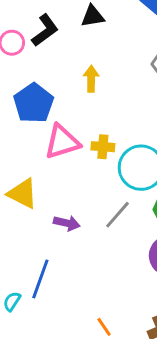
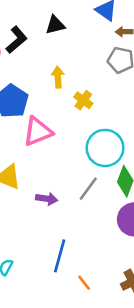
yellow cross: (103, 147) -> (83, 100), moved, turned 36
blue line: (40, 279) -> (60, 256), moved

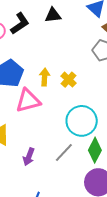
yellow arrow: (58, 77) -> (45, 77), moved
purple arrow: (47, 199) -> (29, 157), turned 96

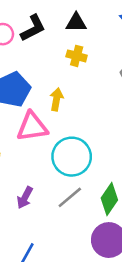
yellow cross: (69, 80) -> (77, 56), moved, turned -35
cyan circle: (82, 121) -> (72, 157), moved

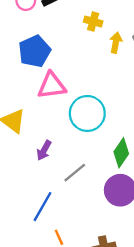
yellow arrow: (56, 99) -> (116, 43), moved
gray line: (70, 197) -> (75, 173), moved

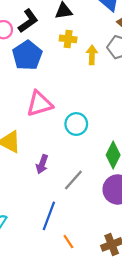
blue pentagon: (34, 51) -> (27, 55), moved
cyan circle: (87, 113) -> (76, 124), size x0.7

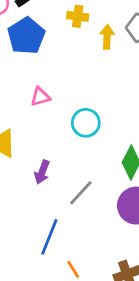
pink triangle: (39, 104) -> (40, 97), size x0.6

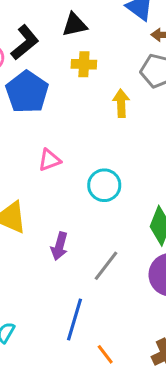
yellow arrow: (107, 37) -> (121, 103), moved

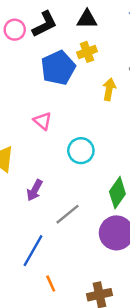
yellow cross: (84, 64) -> (87, 52), turned -36
blue pentagon: (27, 92) -> (58, 68), moved
pink triangle: (50, 160) -> (43, 121), turned 48

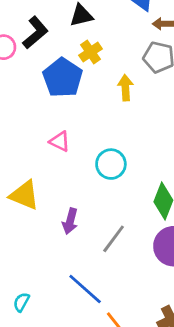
blue line: (33, 251) -> (85, 289), turned -64

